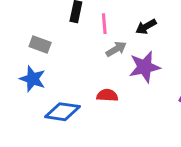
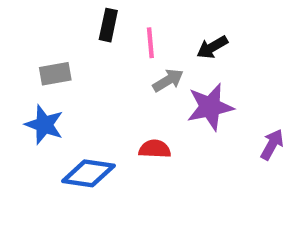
gray rectangle: (40, 45) -> (55, 74), turned -30

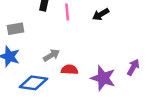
gray arrow: (168, 80) -> (51, 55), moved
purple star: (210, 107) -> (103, 78), moved, turned 30

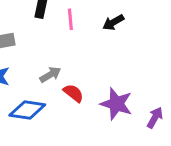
purple arrow: (133, 67) -> (155, 118), moved
red semicircle: (70, 70) -> (73, 93), turned 35

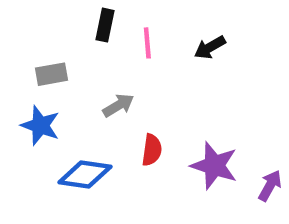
gray arrow: (50, 75) -> (118, 105), moved
red semicircle: (73, 93) -> (152, 150), turned 60

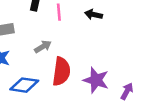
black arrow: (210, 47) -> (94, 15), turned 42
red semicircle: (152, 150) -> (61, 71), size x1.6

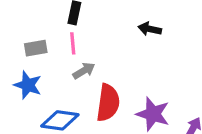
pink line: (59, 12) -> (73, 43), moved

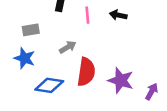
pink line: (73, 43) -> (87, 15), moved

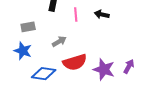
red semicircle: (86, 72) -> (75, 62), turned 65
purple arrow: (152, 92) -> (129, 66), moved

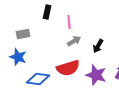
black arrow: (102, 14) -> (98, 46), moved, turned -72
gray arrow: (59, 41) -> (74, 41), moved

